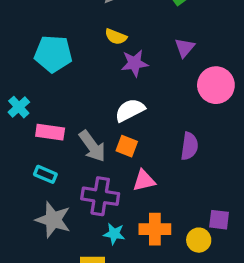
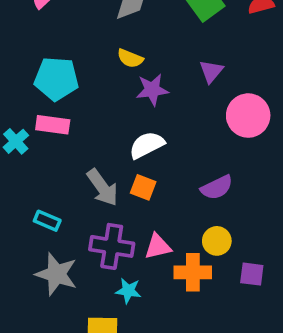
pink rectangle: (50, 132) -> (53, 125), moved
purple semicircle: (189, 146) -> (217, 187), turned 56
pink triangle: (144, 181) -> (158, 246), moved
orange cross: (155, 229) -> (193, 272), moved
yellow circle: (199, 240) -> (217, 241), moved

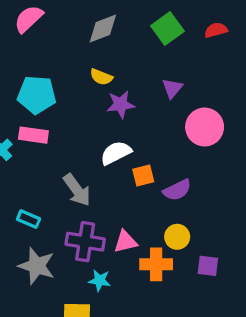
orange square: (143, 187) -> (143, 175), moved, turned -35

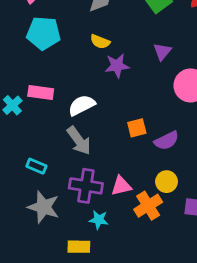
cyan pentagon: (37, 95) -> (43, 33), moved
white semicircle: (116, 153) -> (82, 105), moved
orange cross: (156, 264) -> (148, 206), turned -32

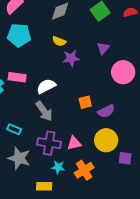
yellow circle: (167, 182) -> (106, 140), size x1.5
orange cross: (148, 206) -> (84, 170), moved

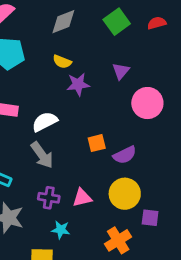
purple cross: (49, 143) -> (49, 198), size x0.7
orange cross: (84, 170) -> (118, 240), moved

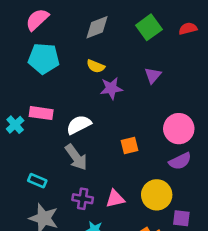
pink circle: (147, 103) -> (179, 129), moved
purple semicircle: (125, 155) -> (180, 161), moved

